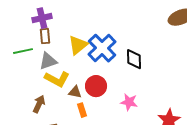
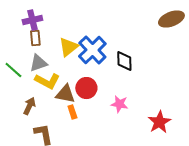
green line: (23, 51) -> (13, 70), moved, turned 54
brown triangle: (75, 92) -> (65, 94), size x1.5

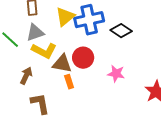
blue cross: (92, 50) -> (89, 20), turned 32
black diamond: (124, 61) -> (121, 31), turned -55

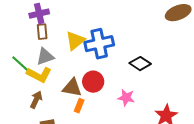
black diamond: (121, 31) -> (140, 64), moved
yellow L-shape: (44, 51) -> (39, 75), moved
orange rectangle: (69, 82) -> (79, 106), turned 40

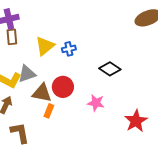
blue cross: (99, 44) -> (69, 49), size x0.5
gray triangle: (45, 57) -> (27, 74), moved

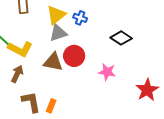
blue cross: (69, 49) -> (80, 18), turned 32
gray triangle: (27, 74) -> (58, 33), moved
orange rectangle: (49, 111) -> (51, 106), moved

